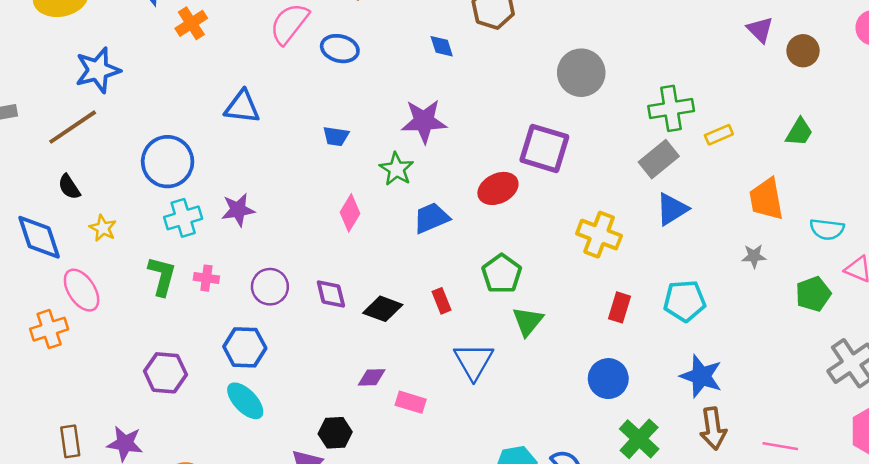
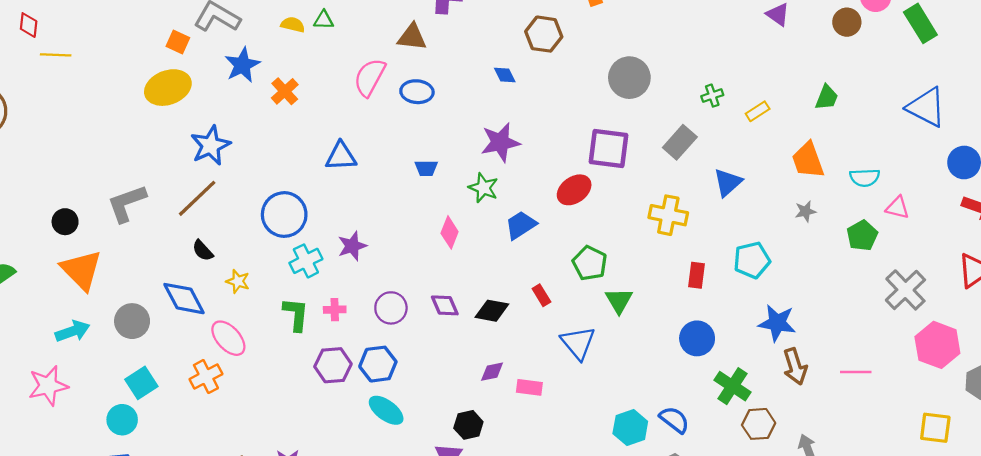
brown circle: (803, 51) -> (847, 22), moved
green cross: (671, 108) -> (712, 96), size x0.6
gray rectangle: (659, 159) -> (680, 142), moved
purple hexagon: (165, 373) -> (333, 365), moved

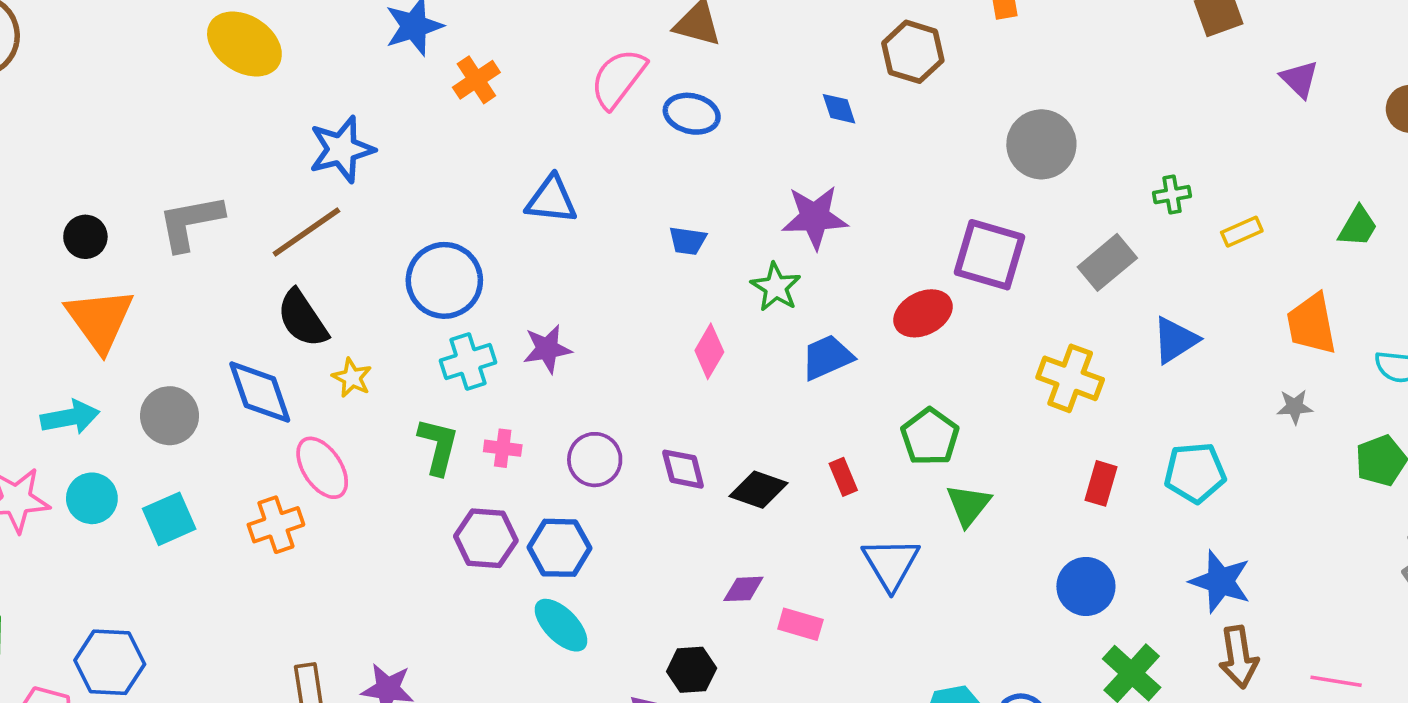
yellow ellipse: (168, 88) -> (244, 44), moved, turned 45
black semicircle: (203, 251) -> (302, 319), size x1.6
cyan circle: (122, 420) -> (92, 498), moved

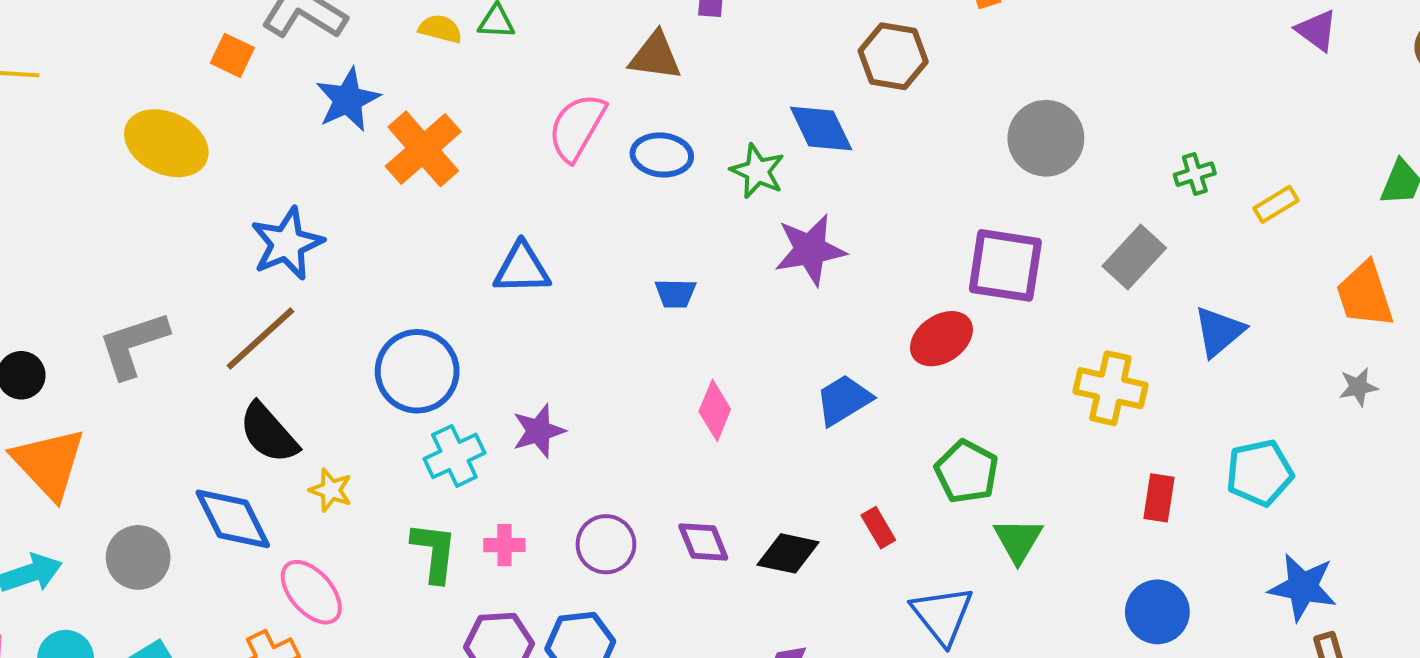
orange cross: (476, 80) -> (423, 149), size x1.5
blue diamond: (839, 109) -> (821, 128), size x1.6
green star: (776, 287) -> (757, 171), moved

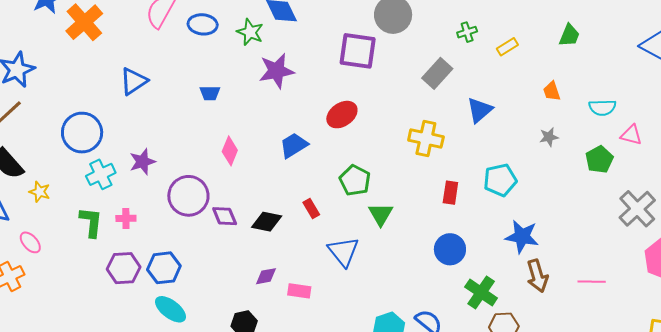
purple square: (1005, 265) -> (358, 51), moved
blue triangle: (522, 268) -> (134, 81), turned -32
orange trapezoid: (1365, 295) -> (552, 91), size x0.6
purple circle: (606, 544) -> (188, 196), moved, size x1.4
pink ellipse: (311, 592) -> (30, 242), size x0.7

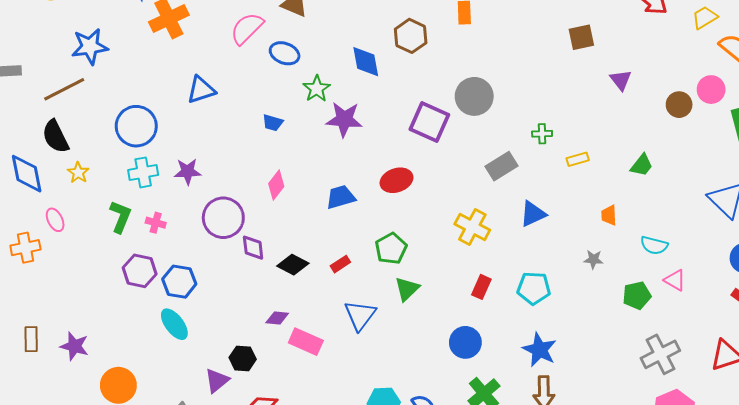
green star: (250, 32) -> (317, 89), moved
red rectangle: (311, 208) -> (340, 264), turned 72
pink rectangle: (299, 291) -> (306, 342), size x1.4

